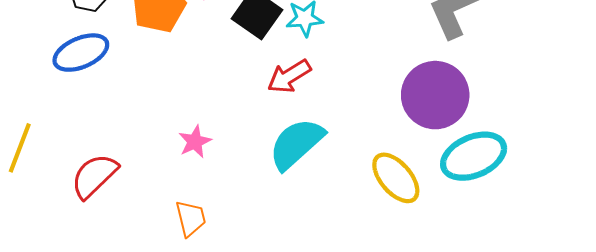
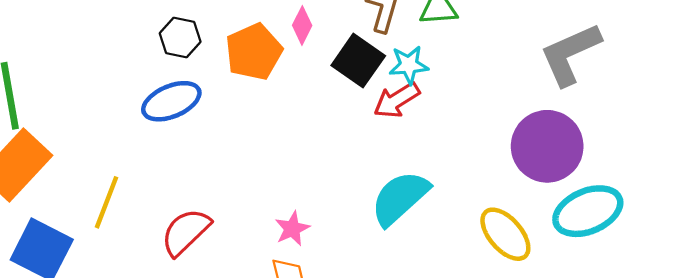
red arrow: (289, 76) -> (397, 100), moved
pink star: (195, 142) -> (292, 229), moved

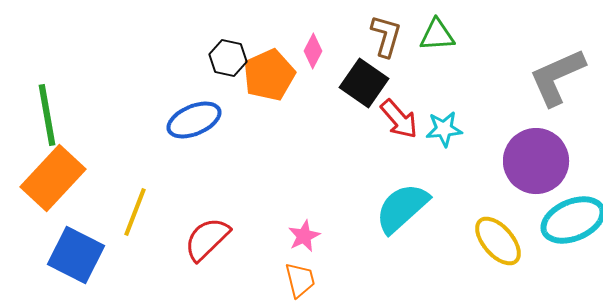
black hexagon: (180, 38) -> (228, 58), moved
cyan star: (409, 65) -> (444, 129), moved
red arrow: (397, 100) -> (399, 119), turned -99

